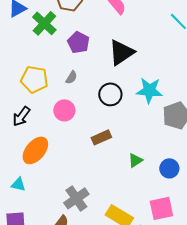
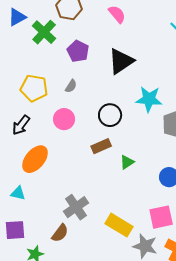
black circle: (110, 94) -> (110, 115), moved
green triangle: (135, 160) -> (127, 162), moved

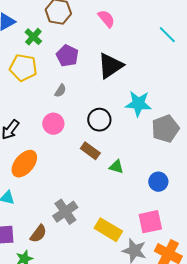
green cross: (44, 32) -> (33, 37), size x0.7
yellow pentagon: (34, 88) -> (23, 68), moved
brown rectangle: (101, 146) -> (90, 151), turned 60
green triangle: (127, 162) -> (116, 167), turned 49
brown semicircle: (60, 233) -> (38, 234), moved

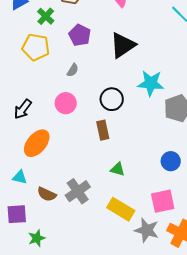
brown rectangle: (90, 151) -> (103, 130), turned 42
green triangle: (116, 167) -> (118, 169), moved
brown semicircle: (38, 234) -> (47, 194), moved, turned 78

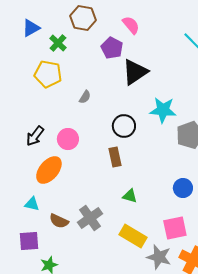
purple pentagon: (80, 35) -> (112, 48), moved
pink circle: (66, 103) -> (68, 139), moved

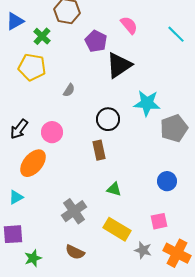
pink semicircle: (131, 25) -> (129, 25), moved
cyan triangle: (32, 204) -> (16, 197), turned -42
brown semicircle: (59, 221) -> (75, 252), moved
pink square: (175, 228) -> (159, 221), size x0.7
gray star: (159, 257) -> (143, 250), size x0.7

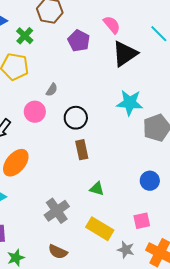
black triangle: (119, 65) -> (125, 54), moved
black circle: (108, 119) -> (76, 118), moved
pink circle: (52, 132) -> (35, 112), moved

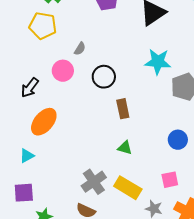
brown rectangle: (82, 150) -> (123, 109), moved
gray cross: (57, 211) -> (94, 182), moved

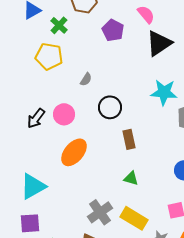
pink circle: (63, 71) -> (64, 114), moved
orange ellipse: (44, 122) -> (74, 152), moved
cyan triangle: (27, 156) -> (33, 186), size x1.8

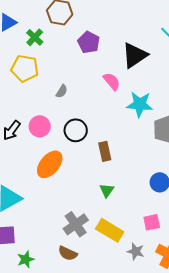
pink semicircle: (146, 14) -> (112, 81), moved
black circle: (110, 107) -> (76, 130), moved
green triangle: (131, 178) -> (107, 190), turned 49

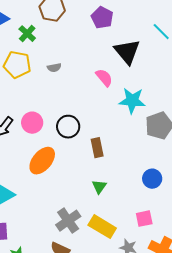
purple pentagon: (89, 42) -> (102, 18), moved
black triangle: (135, 55) -> (127, 52), turned -36
gray semicircle: (62, 91) -> (54, 68), moved, turned 48

